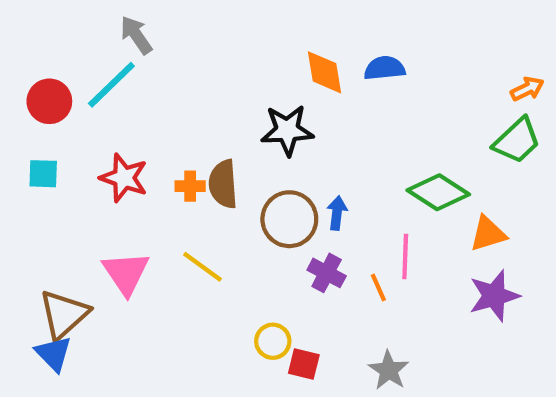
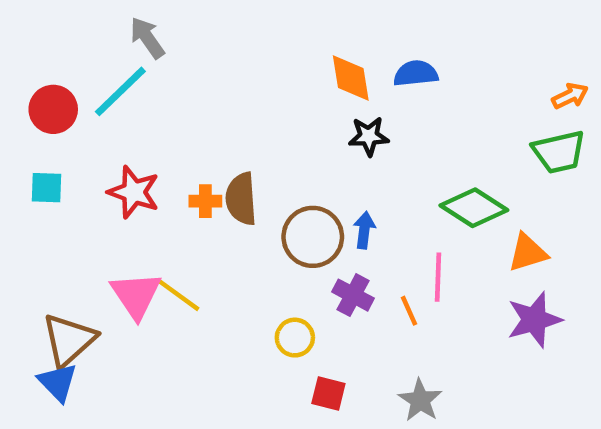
black star: (287, 130) -> (369, 136), moved, size x0.7
green trapezoid: (517, 141) -> (559, 152), turned 30
yellow line: (202, 267) -> (179, 295), moved
yellow circle: (273, 341) -> (295, 338), moved

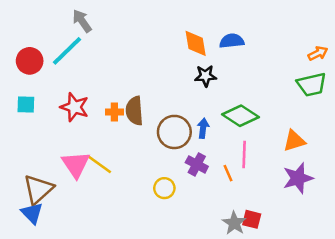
green diamond: (474, 208) -> (240, 116), moved
red square: (328, 394) -> (252, 219), moved

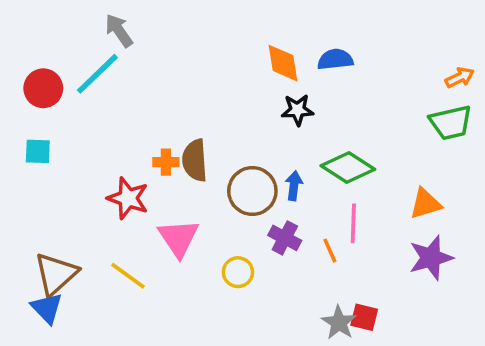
red star: (75, 107) -> (128, 198), moved
pink triangle: (76, 164) -> (178, 238), moved
yellow line: (99, 164) -> (128, 276), moved

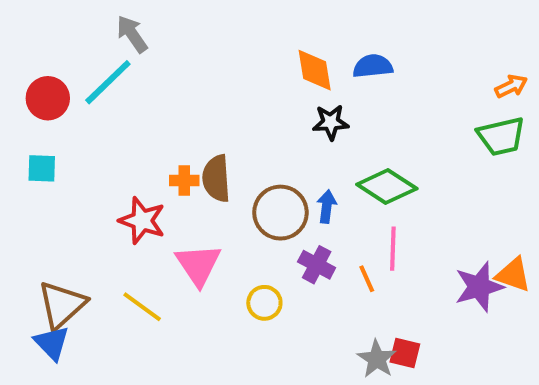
orange triangle: (425, 204) -> (513, 275), moved, turned 36

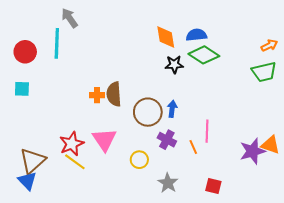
cyan line: (108, 82) -> (57, 43), turned -44
green diamond: (387, 186) -> (204, 55), moved
red star: (142, 221) -> (72, 144), moved, turned 30
gray star: (377, 359) -> (168, 183), moved

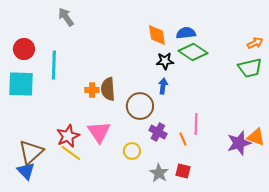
cyan line: (57, 43) -> (54, 65), moved
cyan square: (22, 89) -> (21, 84), size x1.8
blue arrow: (172, 109) -> (163, 86), moved
red square: (213, 186) -> (183, 171), moved

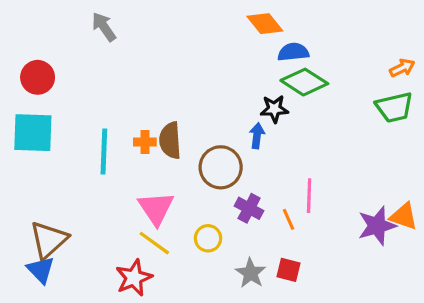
orange diamond: (157, 35) -> (265, 24), moved, turned -30
black star: (165, 61) -> (274, 109), moved
cyan line: (54, 65) -> (104, 152), moved
red star: (68, 136) -> (134, 278), moved
yellow line: (71, 153) -> (154, 243), moved

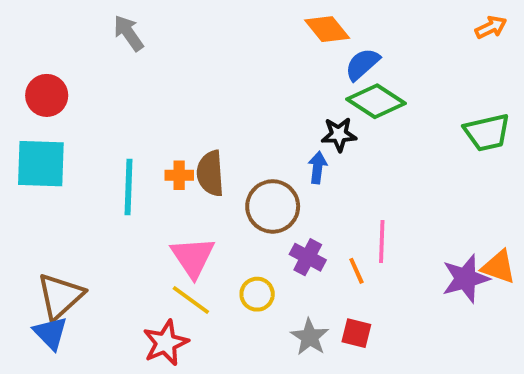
blue semicircle: (293, 52) -> (362, 64), turned -36
orange arrow: (402, 68) -> (491, 27), moved

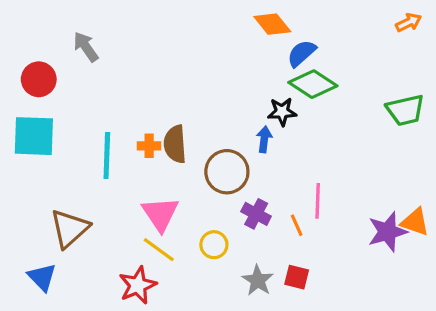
gray arrow: (129, 33) -> (86, 47), moved
brown triangle: (60, 296) -> (70, 228), moved

